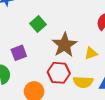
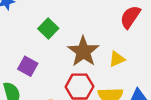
purple square: (19, 53) -> (28, 66), turned -35

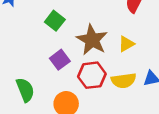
purple square: (28, 66) -> (60, 60), moved, turned 30

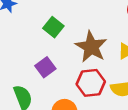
purple square: (60, 60) -> (45, 67), moved

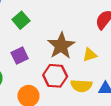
green square: (53, 27) -> (21, 20), moved

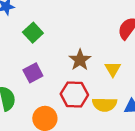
brown star: (61, 46) -> (80, 60), size x0.7
yellow triangle: (90, 55) -> (113, 69), turned -40

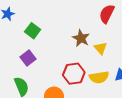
brown star: (80, 60) -> (81, 38), moved
purple square: (33, 73) -> (28, 58), moved

